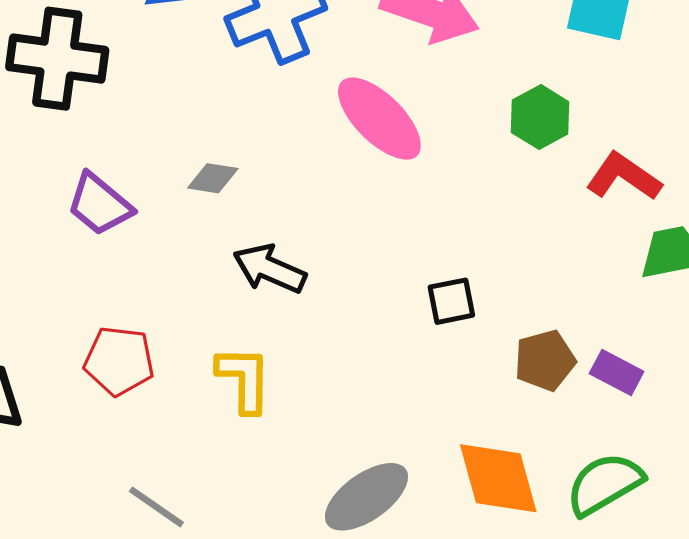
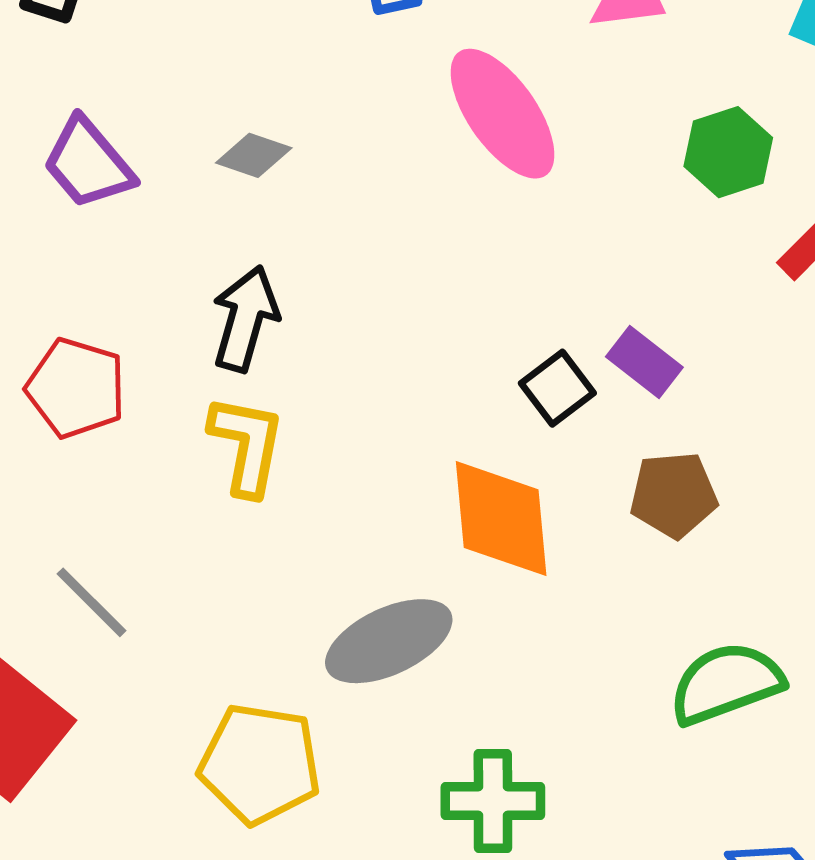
black arrow: (269, 269) -> (245, 319), moved, turned 72
black square: (451, 301) -> (557, 388), turned -36
purple rectangle: (617, 372) -> (644, 362), moved
orange diamond: (498, 478) -> (501, 519), moved

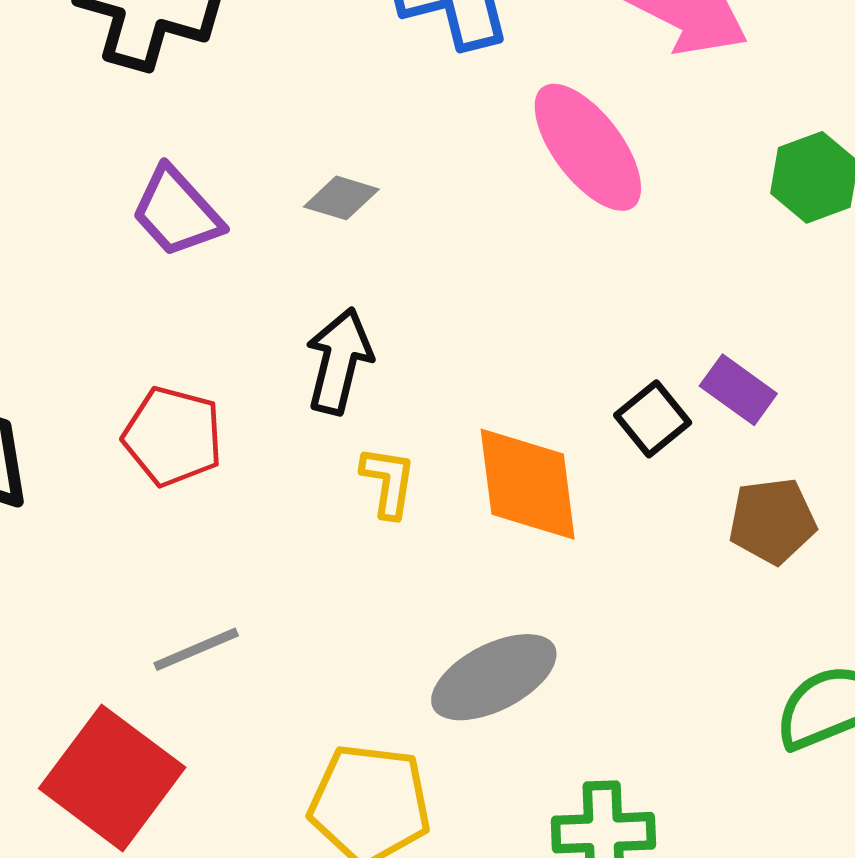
yellow L-shape: (247, 445) -> (388, 482), moved, size x0.7
orange diamond: (501, 519) -> (528, 484), moved
gray line: (92, 602) -> (196, 649), turned -66

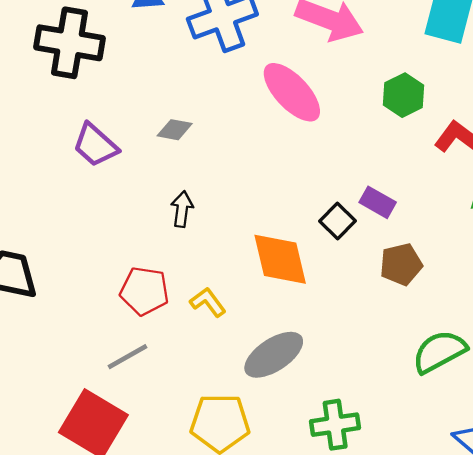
black arrow: (339, 361) -> (182, 209), size x0.7
red pentagon: (173, 436) -> (144, 291), moved
yellow L-shape: (388, 482) -> (208, 302), moved, turned -39

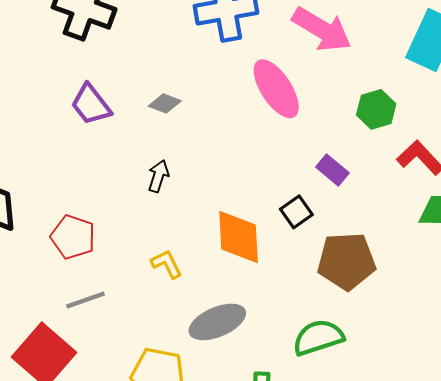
purple rectangle: (378, 202) -> (332, 170), moved
brown pentagon: (401, 264) -> (346, 261), size x1.5
red pentagon: (144, 291) -> (73, 237), moved
green semicircle: (439, 352) -> (318, 337), moved

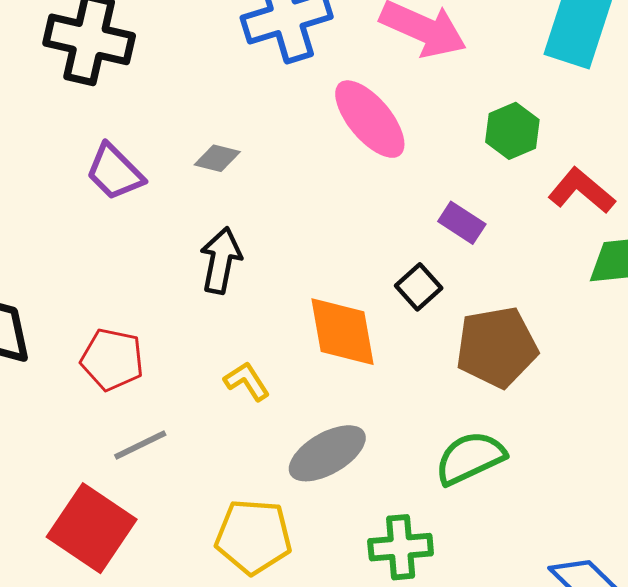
black arrow: (158, 176) -> (221, 260), size x1.4

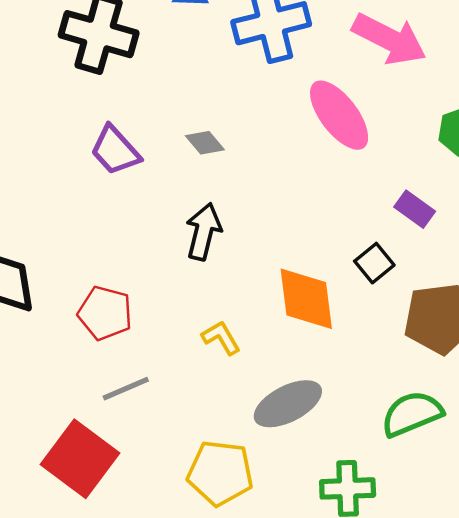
gray diamond: (217, 158) -> (205, 143), turned 33

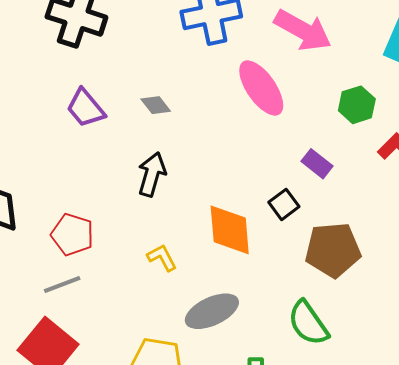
gray line: (126, 389) -> (62, 285), moved
green semicircle: (412, 414) -> (308, 323), turned -105

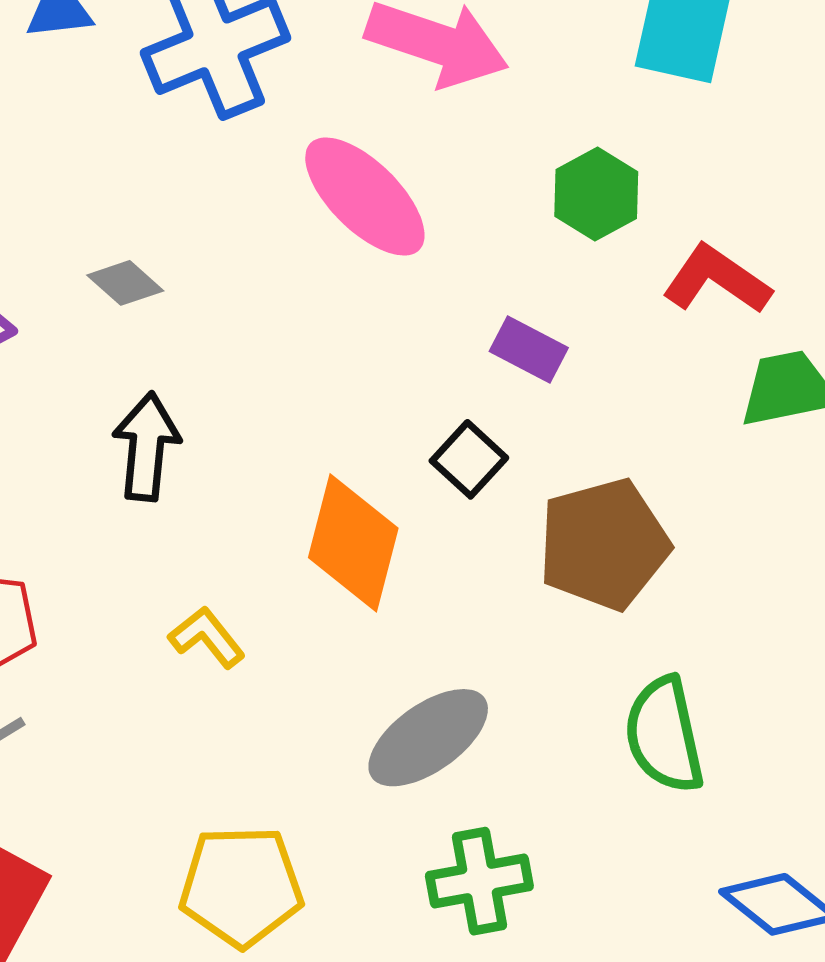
orange diamond: (230, 230) -> (353, 543), turned 30
gray ellipse: (212, 311) -> (428, 738), moved
green semicircle: (308, 323) -> (664, 735), moved, turned 33

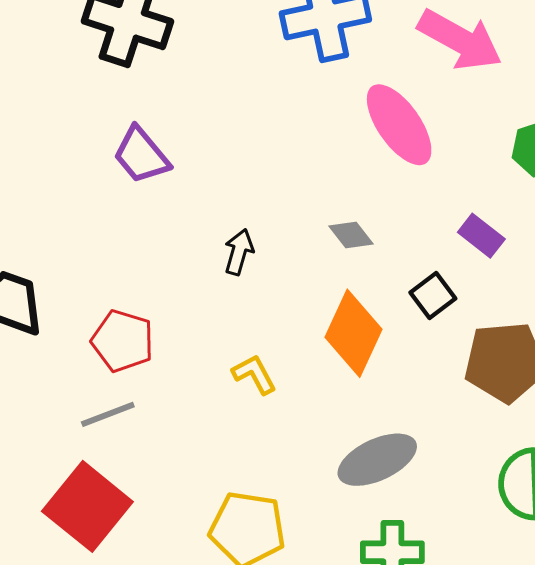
gray diamond: (125, 283) -> (351, 235), moved
black arrow: (146, 447) -> (239, 252), size x0.7

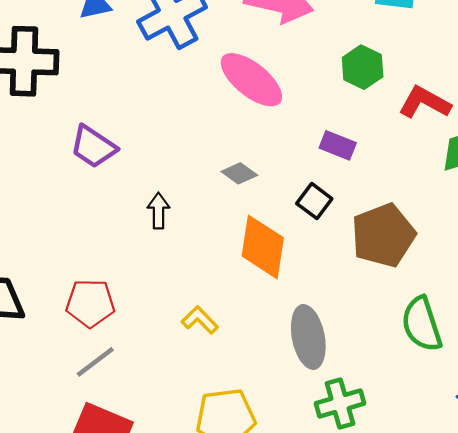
purple trapezoid: (141, 155) -> (93, 147), moved
yellow L-shape: (254, 374) -> (200, 320), moved
gray ellipse: (377, 460) -> (308, 337), turned -60

